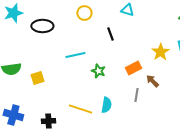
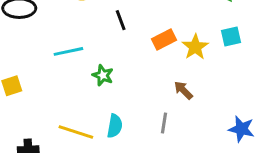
orange rectangle: (133, 68) -> (164, 39), moved
gray line: (136, 95) -> (164, 123), moved

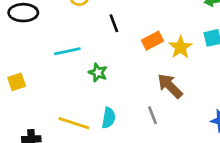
brown arrow: (183, 90) -> (170, 86), size x1.5
gray line: (164, 123) -> (153, 115), turned -30

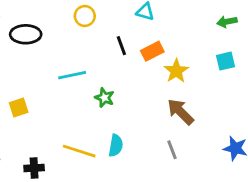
orange rectangle: (153, 41) -> (152, 51), moved
yellow star: (181, 47) -> (176, 71), moved
gray line: (153, 115) -> (172, 150), moved

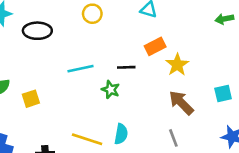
black line: (121, 46) -> (126, 67), moved, turned -72
cyan square: (226, 61) -> (223, 93), moved

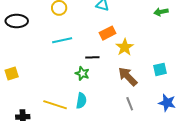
black line: (126, 67) -> (92, 57), moved
cyan line: (81, 69) -> (62, 40), moved
green star: (111, 90) -> (82, 73), moved
gray line: (173, 138) -> (130, 104), moved

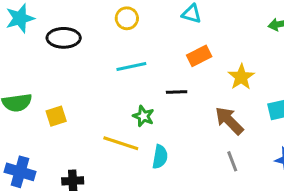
yellow star: (125, 47) -> (241, 77), moved
green star: (82, 73) -> (143, 116), moved
yellow line: (55, 105) -> (121, 143), moved

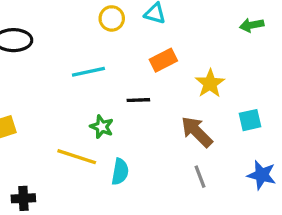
yellow circle: (127, 18) -> (112, 18), moved

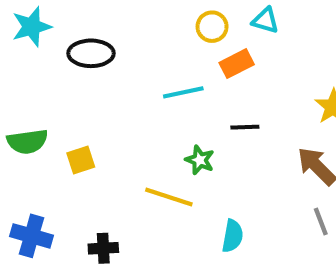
orange rectangle: (163, 60) -> (237, 64), moved
cyan semicircle: (120, 172) -> (233, 236), moved

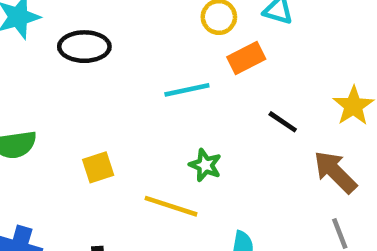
black line: (245, 127) -> (283, 122), moved, turned 36
yellow square: (81, 160) -> (98, 167), moved

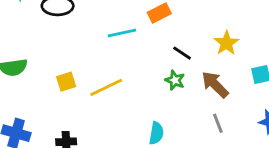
green star: (205, 165) -> (175, 80), moved
yellow line: (171, 206) -> (106, 87), moved, turned -44

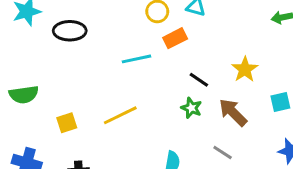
yellow square: (66, 82) -> (67, 123), moved
gray line: (218, 123) -> (223, 152), moved, turned -36

